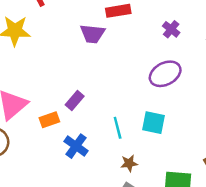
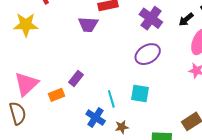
purple cross: (171, 29) -> (151, 18), size x1.6
blue cross: (76, 146) -> (96, 118), moved

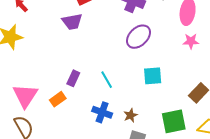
cyan square: (140, 94) -> (153, 76), moved
cyan line: (111, 99) -> (107, 80), moved

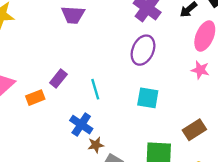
purple ellipse: (139, 37) -> (143, 50), turned -35
brown star: (130, 115) -> (96, 145), moved

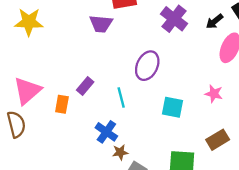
purple ellipse: (143, 50) -> (147, 66), moved
pink star: (200, 70) -> (214, 94), moved
orange rectangle: (35, 98) -> (62, 104), turned -60

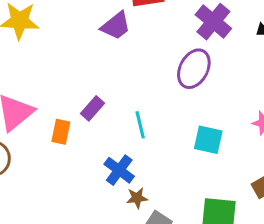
purple trapezoid: (101, 24) -> (116, 26), turned -45
purple ellipse: (147, 66) -> (194, 69), moved

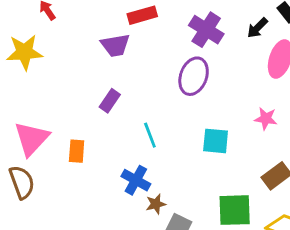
purple trapezoid: (116, 26) -> (115, 45), turned 36
purple rectangle: (92, 108) -> (110, 101), moved

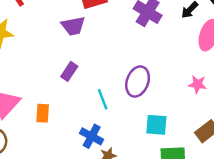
purple ellipse: (194, 76) -> (138, 82), moved
cyan square: (216, 141) -> (156, 125), moved

